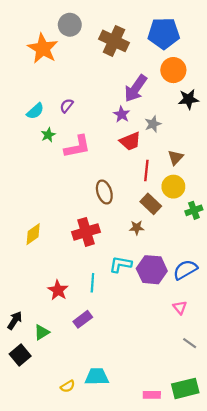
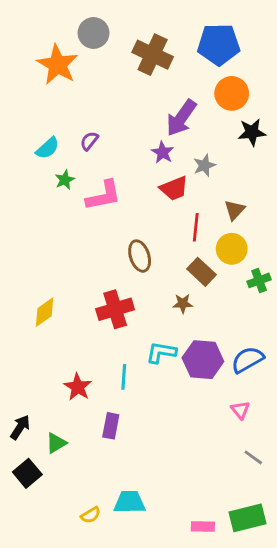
purple rectangle: (83, 319) -> (111, 426), turned -42

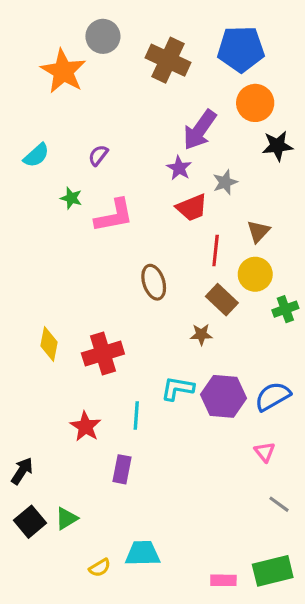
cyan semicircle: (47, 148) -> (36, 155), moved
green star: (65, 180) -> (71, 198), turned -30
red cross: (115, 309) -> (103, 354), moved
yellow diamond: (45, 312) -> (49, 344), turned -44
green triangle: (56, 443) -> (66, 518), moved

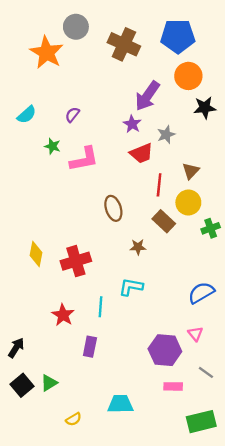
brown star: (201, 335) -> (138, 247), moved
purple hexagon: (223, 396) -> (165, 350), moved
cyan trapezoid: (143, 553) -> (120, 404), moved
pink rectangle: (223, 580) -> (173, 386), moved

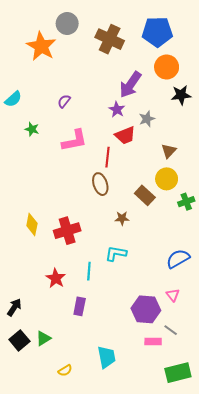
cyan semicircle: (27, 115) -> (13, 99), moved
green star: (52, 146) -> (32, 129), moved
red line: (159, 185) -> (108, 157), moved
gray line: (206, 372) -> (171, 330), moved
cyan trapezoid: (120, 404) -> (106, 357), turned 80

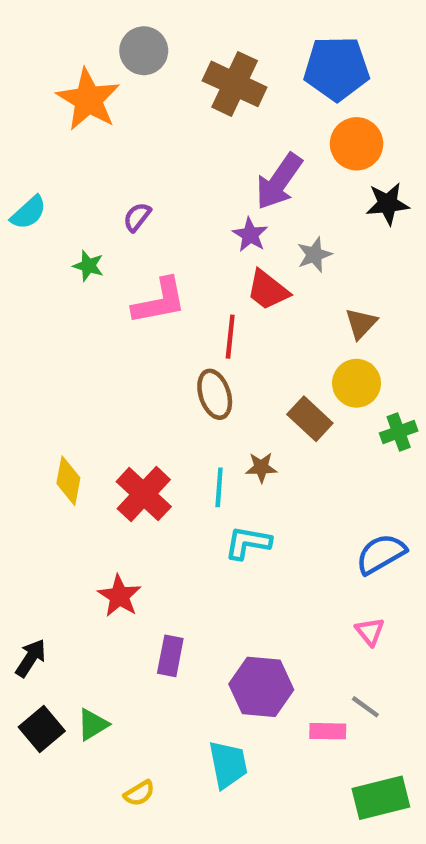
green star: (32, 129) -> (88, 266), moved
red trapezoid: (125, 135) -> (268, 290), turned 60
red cross: (67, 231) -> (144, 494), turned -30
cyan line: (89, 271) -> (219, 487), moved
purple hexagon: (146, 309) -> (261, 687), moved

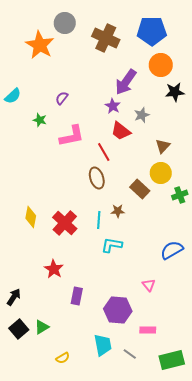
red line: (230, 337) -> (104, 152), turned -36
pink triangle: (370, 631) -> (149, 285), moved
gray line: (365, 707) -> (130, 354), moved

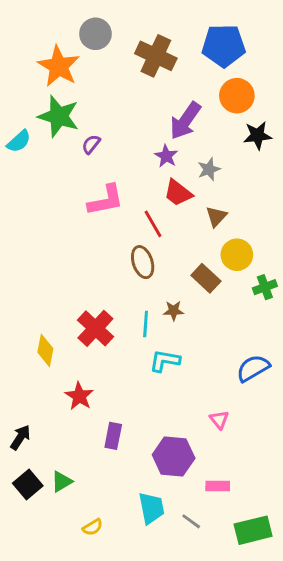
green star: (40, 120) -> (59, 116), moved, size x2.0
brown triangle: (163, 146) -> (216, 216), moved
yellow diamond: (31, 217) -> (45, 350), moved

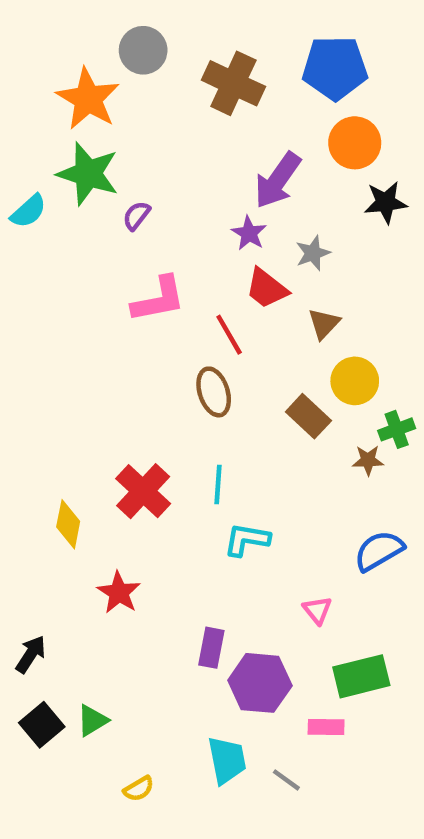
brown star: (174, 311) -> (368, 460), moved
pink triangle: (219, 420) -> (317, 610), moved
purple rectangle: (113, 436) -> (211, 648), moved
green rectangle: (253, 530) -> (361, 676), moved

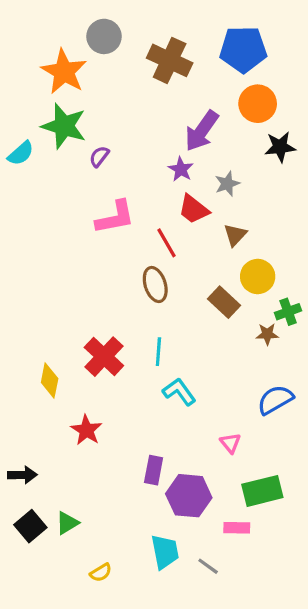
cyan L-shape: (247, 540) -> (179, 392), turned 44
black arrow: (31, 654) -> (22, 475), turned 56

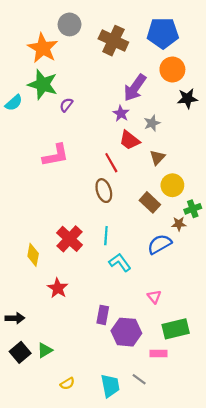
pink L-shape: (115, 217) -> (56, 155), moved
blue semicircle: (275, 400) -> (160, 244), moved
cyan trapezoid: (165, 552) -> (110, 386), moved

